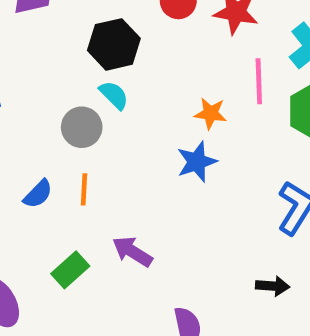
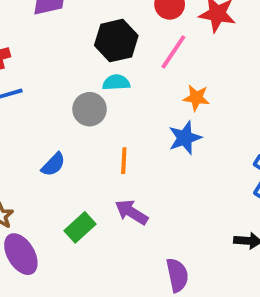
pink line: (259, 81) -> (173, 52), moved, turned 36
cyan semicircle: (114, 95) -> (116, 82), turned -48
orange line: (84, 189) -> (124, 161), moved

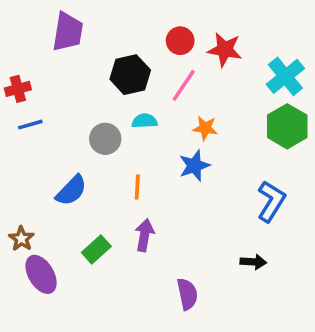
cyan semicircle: (116, 82) -> (144, 121), moved
blue semicircle: (53, 164) -> (71, 191), size x1.4
purple arrow: (131, 212) -> (144, 235), turned 68

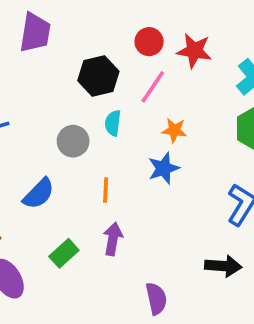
cyan semicircle: (144, 121) -> (113, 123), turned -80
black arrow: (253, 262) -> (223, 266), size x1.4

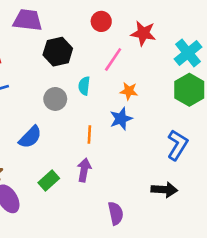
purple trapezoid: (35, 33) -> (28, 20), turned -92
red circle: (149, 42) -> (101, 21), moved
black hexagon: (98, 76) -> (58, 52), moved
orange line: (106, 190) -> (89, 134), moved

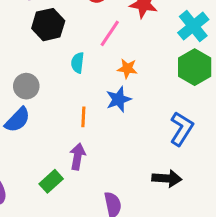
gray circle: (55, 99) -> (26, 86), moved
green rectangle: (49, 180) -> (51, 181), moved

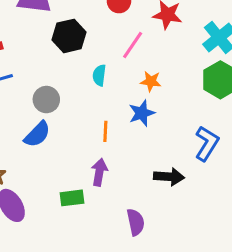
black arrow: (167, 178) -> (169, 177), moved
green rectangle: (51, 181) -> (72, 198), turned 35

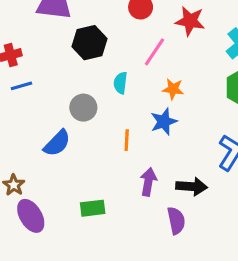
gray circle: (46, 100) -> (83, 108), moved
purple arrow: (99, 172) -> (148, 182), moved
purple semicircle: (136, 222) -> (176, 221), moved

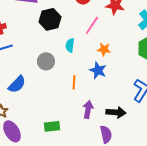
blue star: (164, 122) -> (98, 70), turned -30
blue semicircle: (57, 143) -> (17, 84), moved

